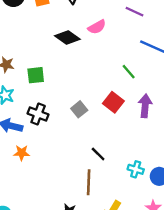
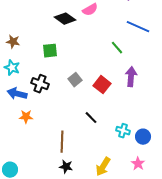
green square: (36, 75) -> (50, 51), moved
red square: (113, 102) -> (102, 85), moved
brown line: (89, 182) -> (62, 142), moved

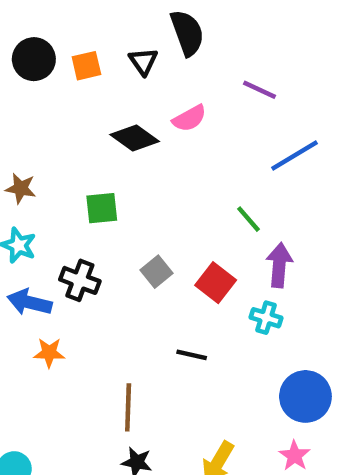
blue line: (138, 27) -> (295, 156), turned -55
green line: (117, 48) -> (249, 219), moved
black line: (91, 118) -> (192, 355), turned -32
cyan cross: (123, 131) -> (266, 318), moved
blue circle: (143, 137) -> (305, 396), size x1.5

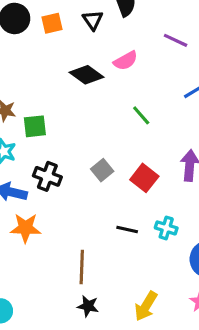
green square: (102, 208) -> (35, 126), moved
green line: (249, 219) -> (141, 115), moved
cyan cross: (266, 318) -> (166, 228), moved
orange star: (49, 353) -> (25, 228), size x1.4

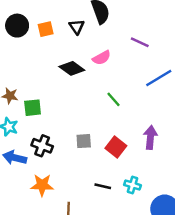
gray square: (102, 170) -> (84, 141), turned 35
orange star: (25, 228) -> (42, 185), moved

